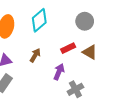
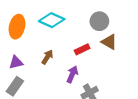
cyan diamond: (39, 20) -> (52, 20), turned 65
brown triangle: (90, 52) -> (109, 42), moved

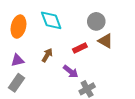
cyan diamond: (52, 20) -> (51, 20), turned 45
purple arrow: (72, 74) -> (71, 72), turned 105

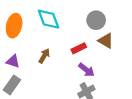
purple triangle: (17, 60) -> (13, 61), turned 32
purple arrow: (71, 72) -> (86, 70), moved

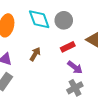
gray circle: (96, 20) -> (64, 20), moved

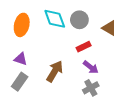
brown triangle: (93, 40) -> (109, 28), moved
brown arrow: (35, 54) -> (55, 71), moved, size x1.5

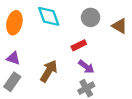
gray circle: (79, 20) -> (91, 17), moved
brown triangle: (109, 28) -> (120, 26), moved

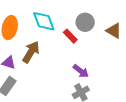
red rectangle: (79, 45) -> (70, 36), moved, turned 72
brown arrow: (49, 71) -> (31, 52), moved

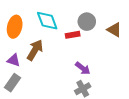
red rectangle: (70, 36) -> (73, 35), turned -56

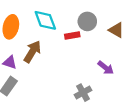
purple arrow: (83, 68) -> (106, 68), moved

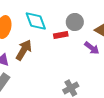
purple arrow: (106, 68) -> (92, 48), moved

